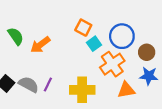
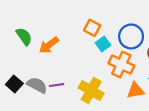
orange cross: (112, 64) -> (121, 65), turned -30
purple line: (48, 84) -> (56, 85), turned 56
yellow cross: (82, 90) -> (91, 91), turned 30

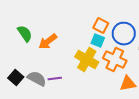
orange square: (92, 28) -> (101, 26), moved
cyan square: (103, 44) -> (98, 41), turned -32
yellow cross: (91, 91) -> (87, 60), moved

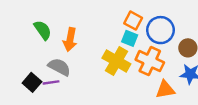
orange arrow: (48, 42) -> (70, 40), turned -42
gray semicircle: (37, 79) -> (59, 67), moved
purple line: (55, 79) -> (51, 82), moved

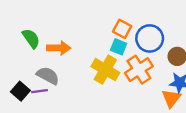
orange arrow: (70, 40) -> (59, 48), turned -100
orange cross: (150, 61) -> (139, 70), turned 32
orange triangle: (165, 90) -> (171, 98), moved, turned -42

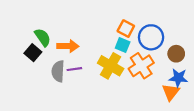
gray semicircle: (48, 76) -> (58, 71), turned -115
black square: (20, 91) -> (33, 53), moved
purple line: (39, 91) -> (74, 69), moved

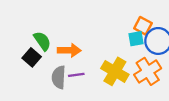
orange square: (126, 29) -> (143, 26), moved
cyan square: (123, 45) -> (136, 39), moved, turned -32

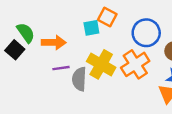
orange square: (143, 26) -> (107, 17), moved
cyan square: (136, 39) -> (91, 28), moved
gray semicircle: (59, 77) -> (79, 79), moved

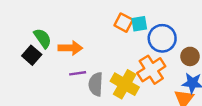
cyan square: (91, 28) -> (139, 24), moved
yellow cross: (101, 64) -> (125, 84), moved

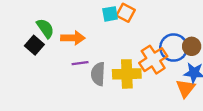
cyan square: (139, 24) -> (110, 14), moved
blue circle: (162, 38) -> (174, 48), moved
yellow cross: (125, 84) -> (127, 74), turned -32

